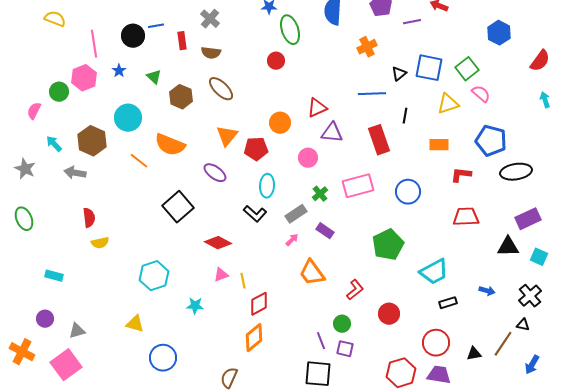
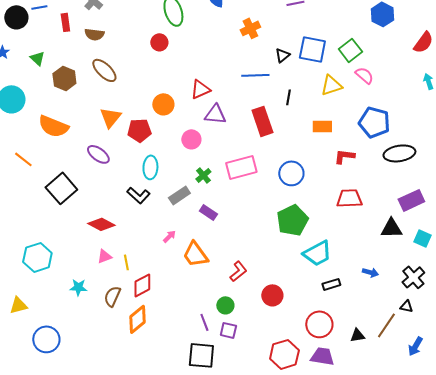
orange line: (139, 161) -> (23, 159), moved
pink arrow: (292, 240) -> (169, 236), moved
green pentagon: (388, 245) -> (292, 220), moved
yellow triangle: (135, 324) -> (18, 305), turned -30
brown semicircle: (229, 378) -> (112, 296), moved

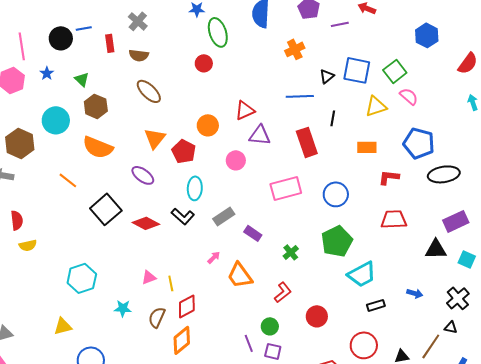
brown hexagon: (64, 78) -> (96, 106), moved
red pentagon: (139, 130) -> (184, 151), turned 30
green cross: (203, 175) -> (291, 252), moved
red diamond: (101, 224) -> (146, 223), moved

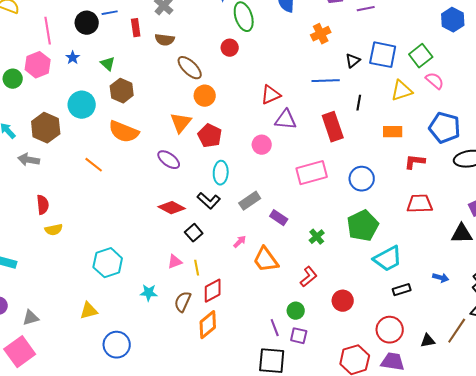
brown ellipse: (149, 91) -> (190, 68), moved
orange circle: (208, 125) -> (205, 96), moved
black square: (106, 209) -> (194, 233), moved, size x0.6

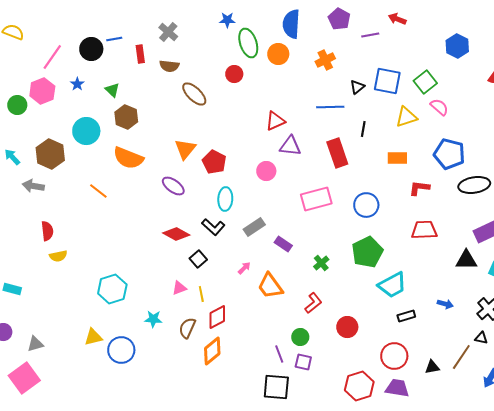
pink line: (48, 31) -> (52, 57), turned 44
orange circle: (205, 96) -> (278, 54), moved
blue circle: (117, 345) -> (121, 350), moved

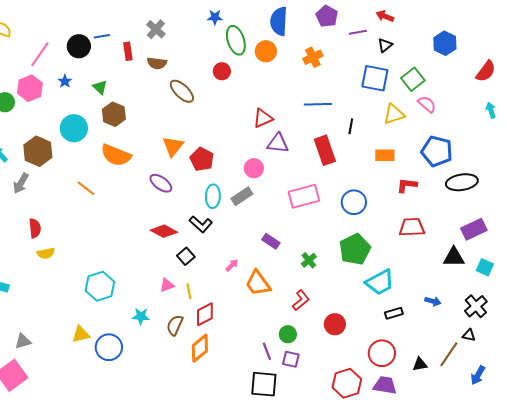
black triangle: (357, 87) -> (385, 45), moved
gray arrow: (33, 186) -> (21, 183), turned -70
gray rectangle: (254, 227) -> (242, 196), moved

